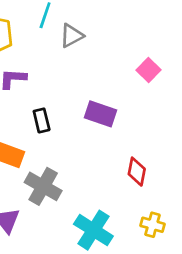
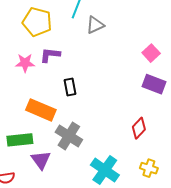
purple rectangle: (101, 114) -> (154, 84), moved
red diamond: (137, 172) -> (139, 128), turned 30

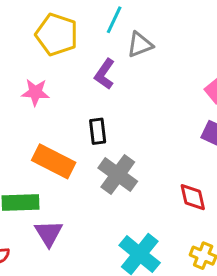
purple L-shape: (50, 55) -> (105, 74), moved, turned -65
red diamond: (139, 128) -> (193, 197), turned -60
gray cross: (69, 136) -> (118, 175), moved

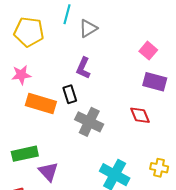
purple L-shape: (105, 74) -> (83, 68), moved
orange rectangle: (54, 161) -> (41, 104), moved
red diamond: (193, 197) -> (140, 115), moved

